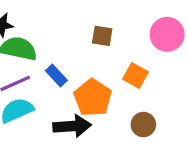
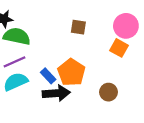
blue rectangle: (56, 75) -> (48, 76), moved
orange square: (135, 75) -> (119, 48), moved

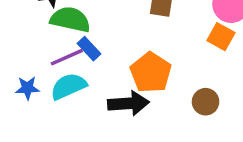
blue rectangle: (48, 76) -> (89, 49), moved

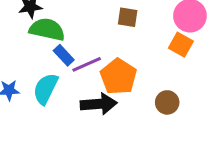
purple line: (67, 57) -> (87, 64), moved
cyan semicircle: (69, 86) -> (45, 89), turned -40

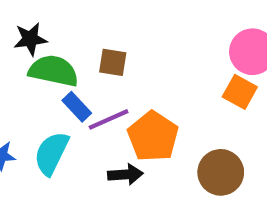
brown square: (128, 17) -> (113, 62), moved
brown circle: (167, 102) -> (221, 172), size x1.4
black arrow: (99, 104) -> (125, 174), size x0.7

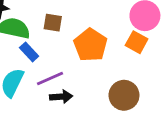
purple line: (109, 119) -> (50, 79), moved
orange pentagon: (153, 136) -> (90, 45), moved

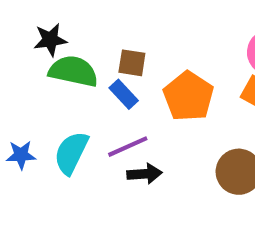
blue rectangle: (29, 52) -> (124, 94), moved

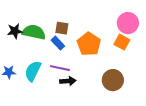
black star: (50, 40) -> (15, 31), moved
purple line: (128, 147) -> (60, 68), turned 36

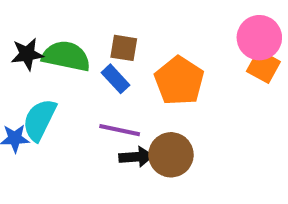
orange square: (122, 42) -> (263, 66), moved
cyan semicircle: (33, 71) -> (39, 120), moved
brown circle: (113, 80) -> (171, 155), moved

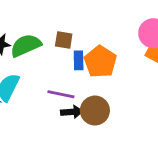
green semicircle: (66, 56) -> (26, 45), turned -36
blue rectangle: (115, 79) -> (79, 60), moved, turned 42

